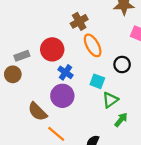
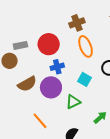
blue cross: (66, 72) -> (57, 67), turned 32
green triangle: (110, 100) -> (73, 102), moved
brown semicircle: (37, 112) -> (27, 84), moved, turned -84

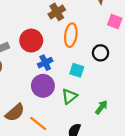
orange ellipse: (86, 46) -> (71, 35), turned 40
brown semicircle: (27, 84) -> (15, 113), moved

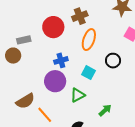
red circle: (31, 41) -> (53, 27), moved

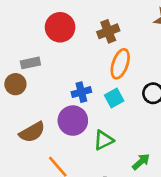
red circle: (53, 27) -> (60, 27), moved
cyan square: (88, 73) -> (114, 98), moved, turned 32
brown semicircle: (25, 101) -> (32, 132), moved

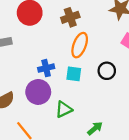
cyan square: (114, 98) -> (74, 74), turned 35

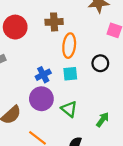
brown cross: (70, 17) -> (54, 22), turned 30
green triangle: (64, 109) -> (69, 109), turned -42

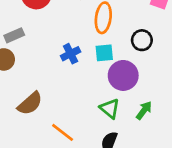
purple circle: (41, 99) -> (123, 75), moved
green triangle: (69, 109) -> (110, 108), moved

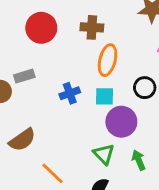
gray rectangle: (14, 35) -> (24, 76), moved
green arrow: (144, 110) -> (139, 160), turned -66

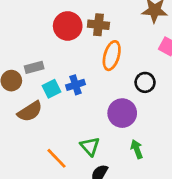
red circle: (41, 28) -> (68, 26), moved
cyan square: (105, 96) -> (51, 89), moved, turned -30
brown semicircle: (22, 140) -> (30, 111), moved
green triangle: (104, 154) -> (90, 146), moved

